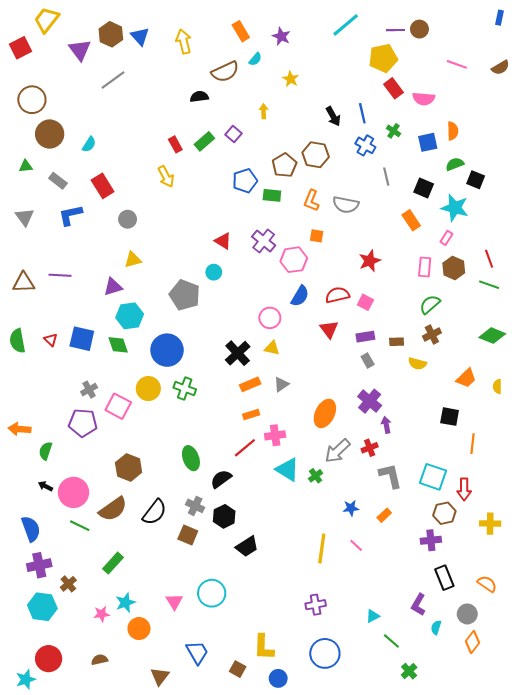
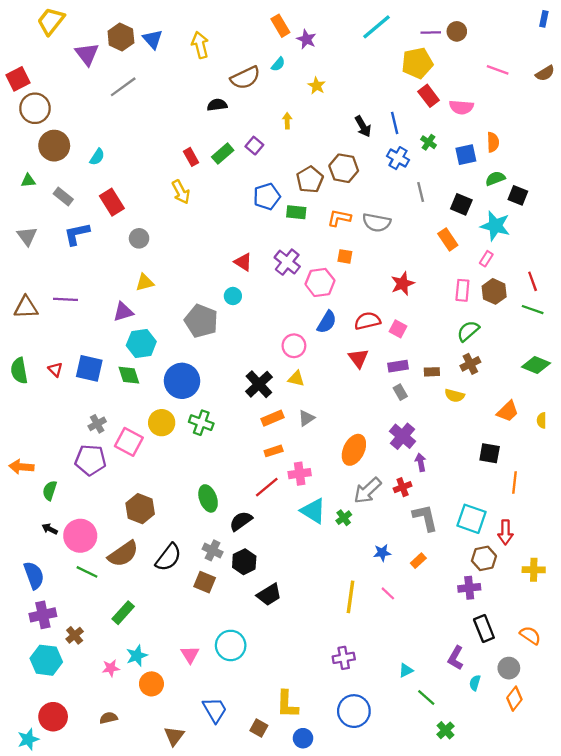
orange rectangle: (241, 31) -> (280, 26), moved
red square: (21, 48) -> (18, 79), moved
orange L-shape: (311, 200) -> (339, 218), turned 80

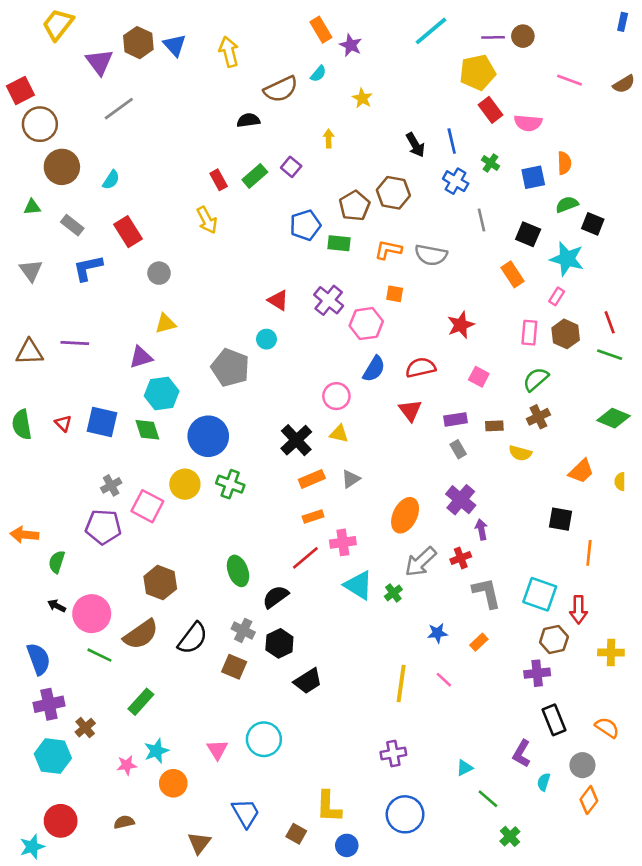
gray line: (123, 87) -> (119, 109), moved
pink square: (398, 329) -> (479, 377), moved

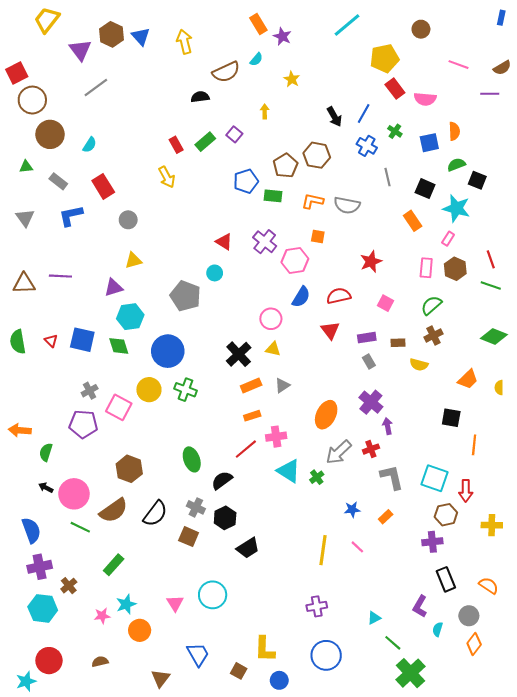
purple line: (493, 37) -> (490, 94), moved
blue line: (452, 141) -> (364, 114), turned 42
green cross: (510, 836) -> (411, 673), size x1.8

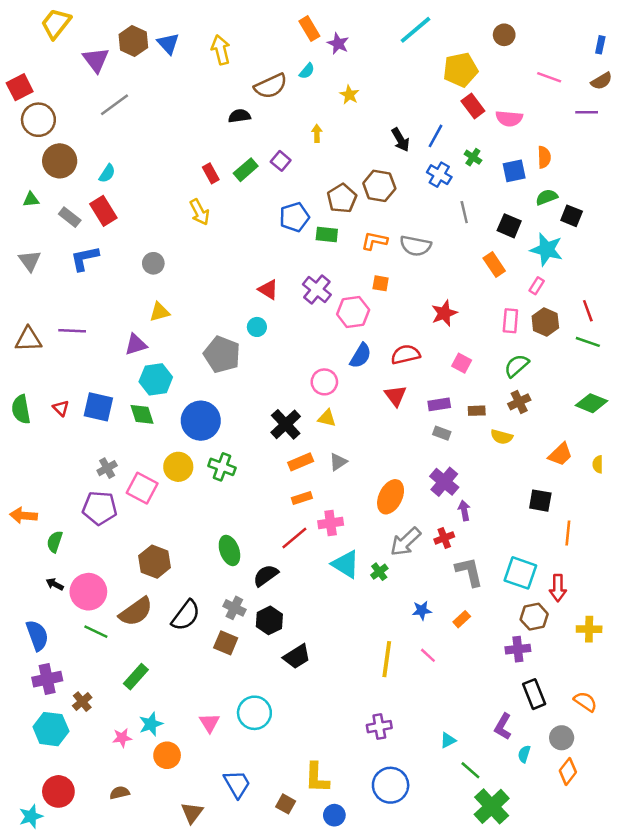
blue rectangle: (501, 18) -> (600, 45), moved
red rectangle: (103, 186) -> (103, 211), moved
gray rectangle: (369, 362) -> (442, 433), turned -40

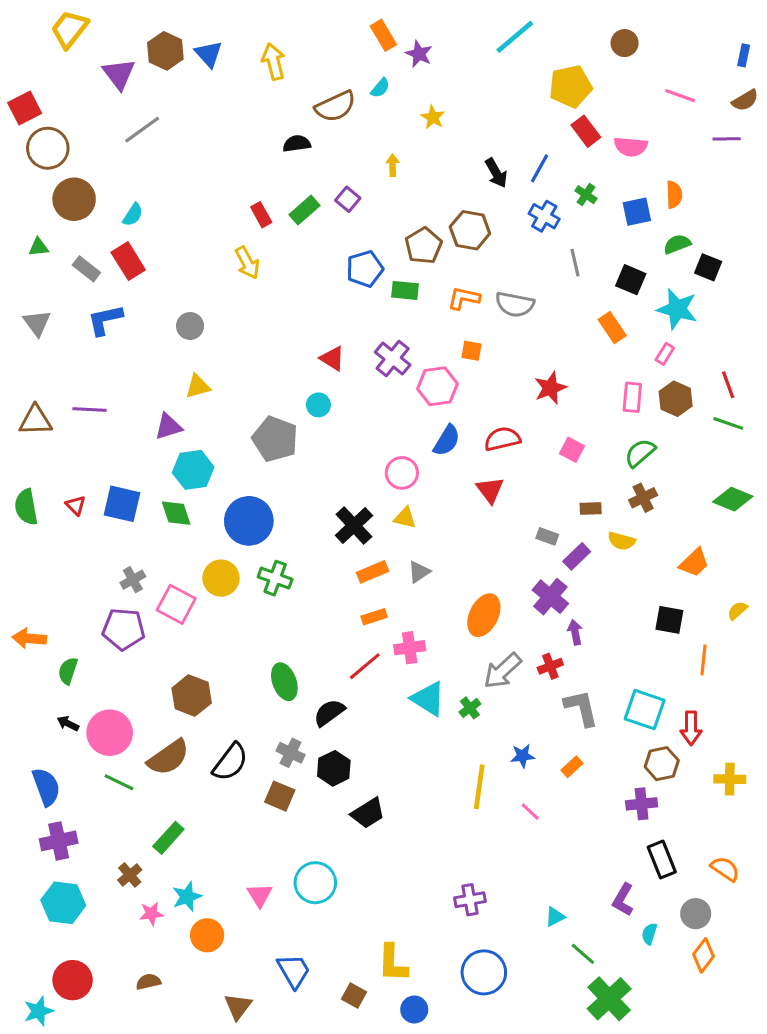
purple rectangle: (439, 404) -> (577, 556), moved, turned -35
yellow semicircle: (598, 464) -> (737, 611), moved, turned 49
yellow line: (387, 659) -> (479, 787), moved
brown cross: (82, 702) -> (130, 875), moved

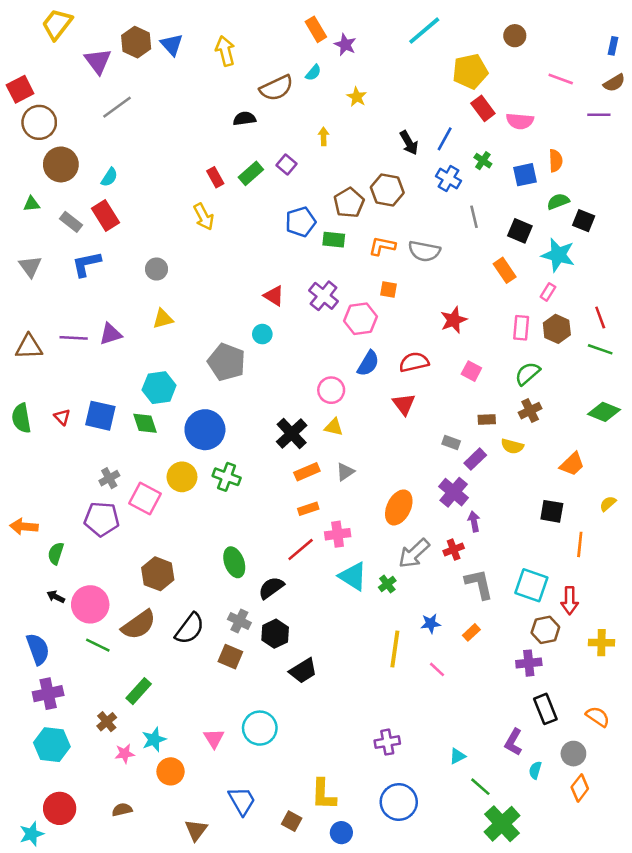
purple triangle: (168, 427) -> (111, 334), moved

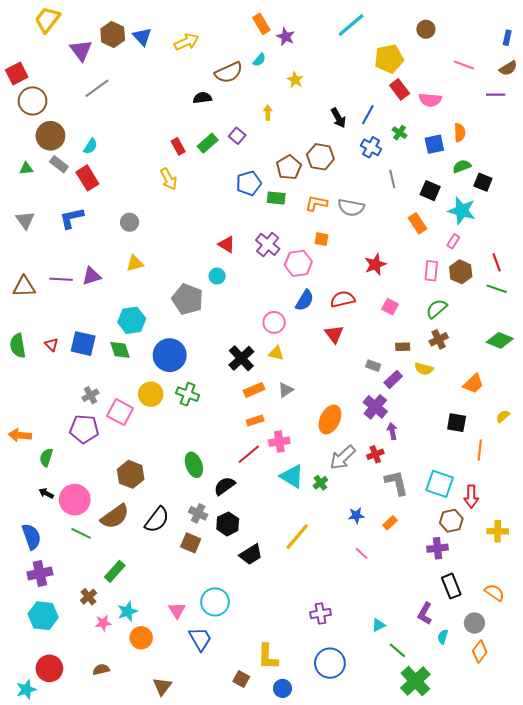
yellow arrow: (225, 51) -> (187, 42), turned 80
gray rectangle: (71, 222) -> (59, 164), moved
yellow line: (395, 649) -> (297, 537), moved, turned 32
blue trapezoid: (242, 801) -> (200, 639), moved

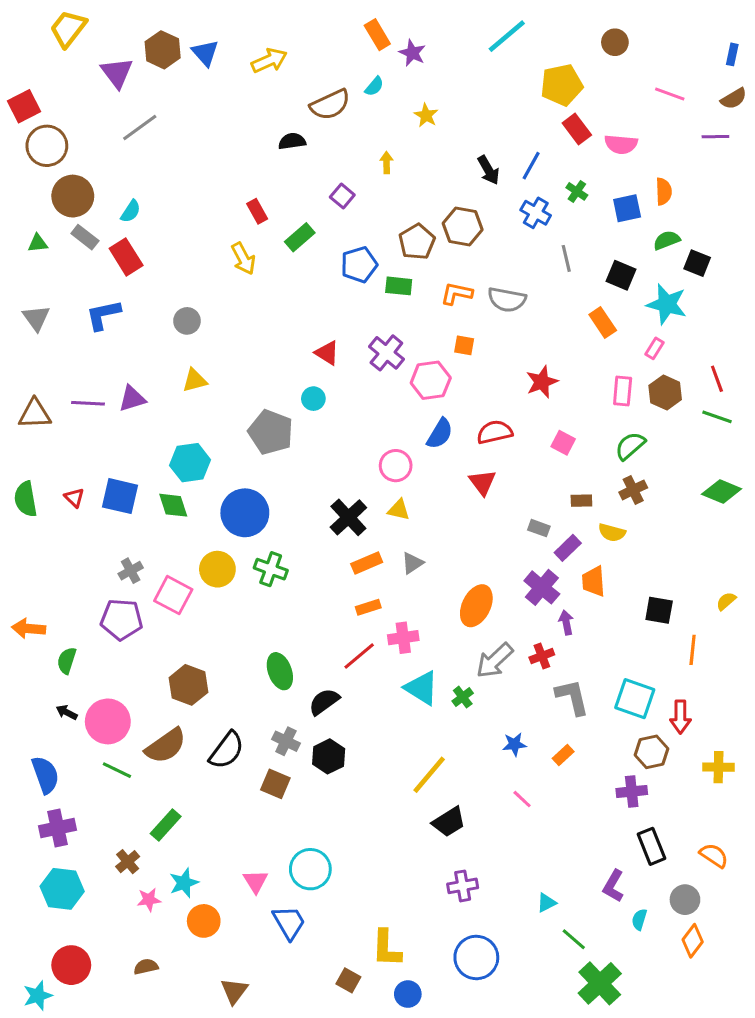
green rectangle: (208, 143) -> (300, 237), moved
orange trapezoid: (473, 384) -> (594, 581), moved, turned 130
black trapezoid: (251, 554) -> (449, 822), moved

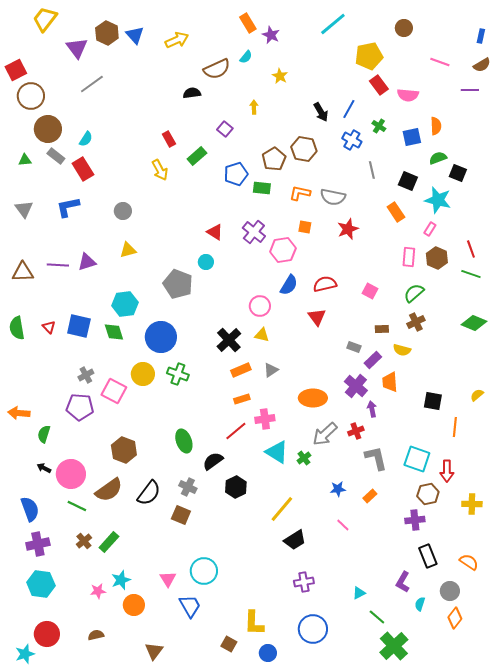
red star: (542, 382) -> (348, 229), moved
orange ellipse: (476, 606) -> (313, 398), turned 64
black hexagon: (329, 756) -> (236, 487), moved
brown cross: (128, 862) -> (84, 541), moved

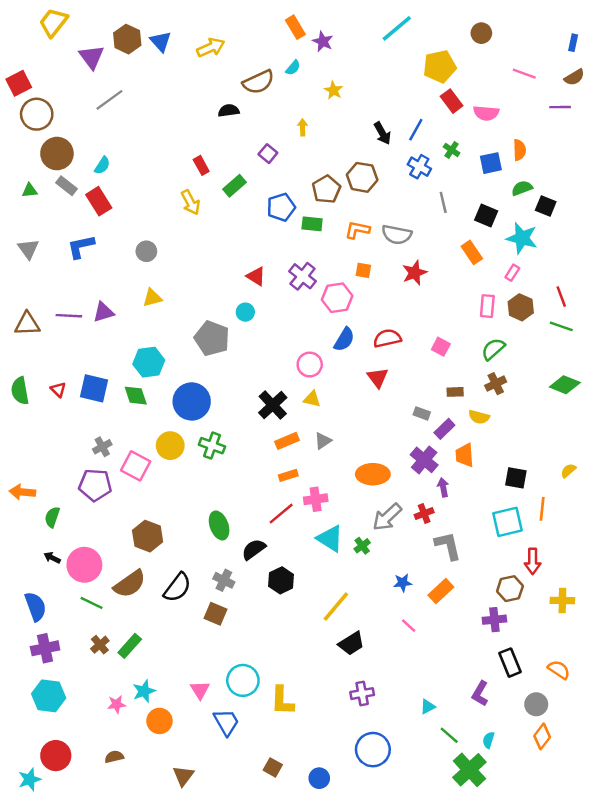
cyan square: (417, 459) -> (508, 522), moved, turned -32
orange rectangle: (370, 496) -> (441, 591), size x1.5
cyan semicircle: (420, 604) -> (489, 740), moved
yellow L-shape: (254, 623) -> (282, 701), moved

